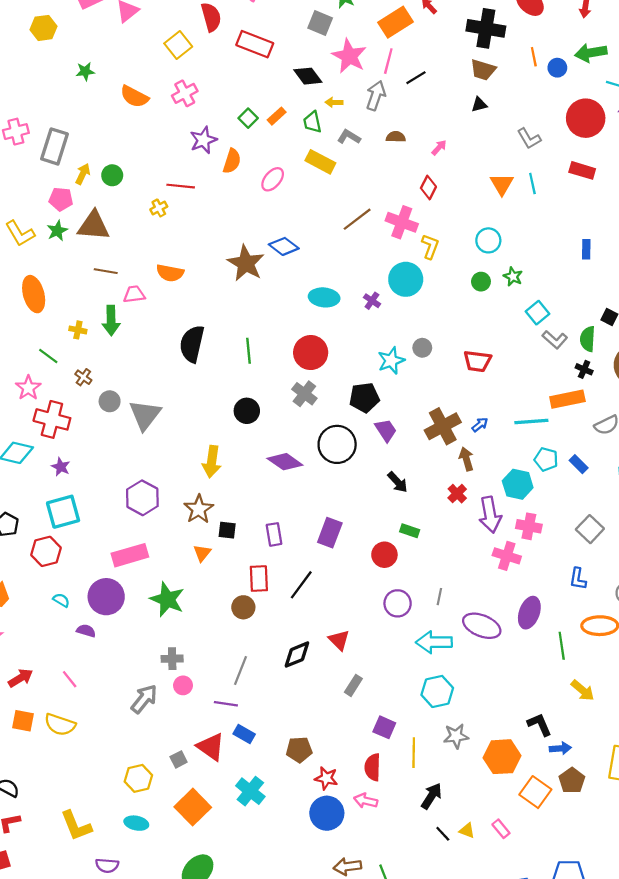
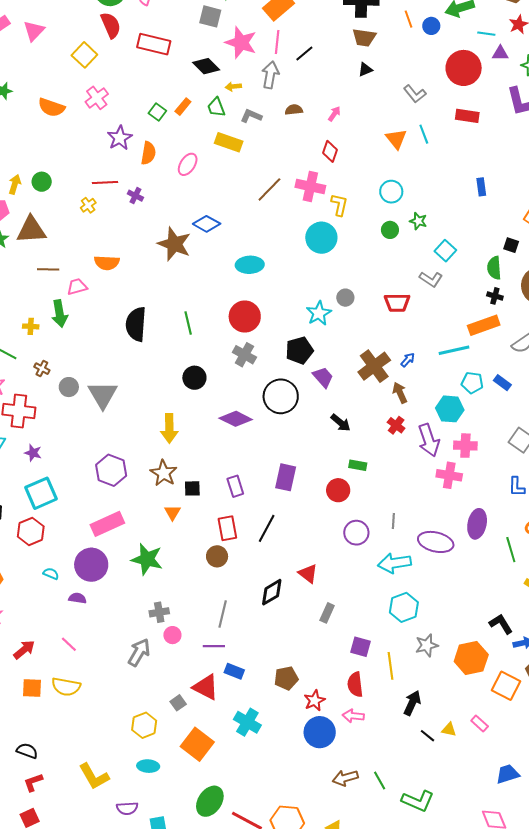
purple cross: (372, 301) -> (135, 196), moved
gray L-shape: (555, 340) -> (431, 279), moved
red star: (326, 778) -> (315, 701), turned -30

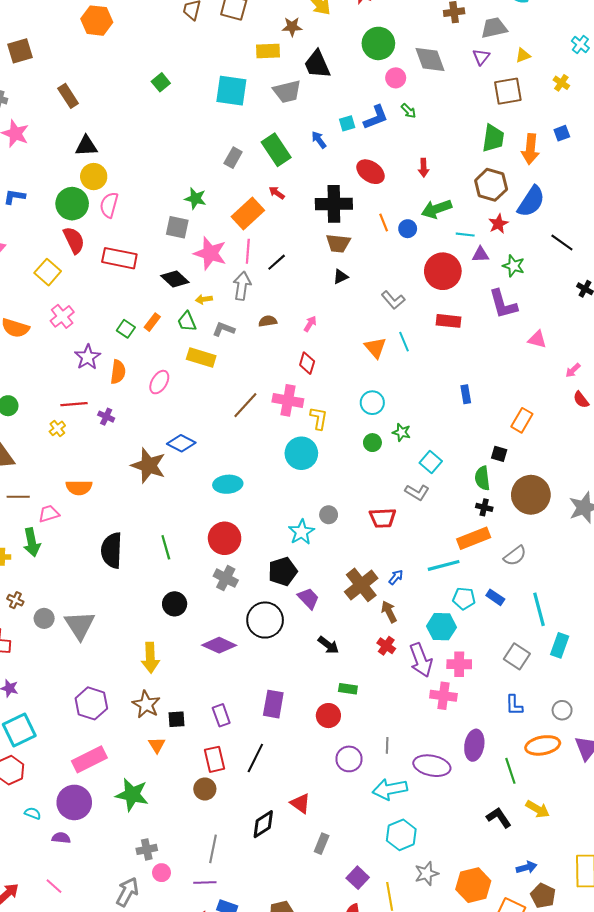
black L-shape: (501, 624) -> (499, 818), moved
purple square: (361, 647) -> (358, 878), turned 30

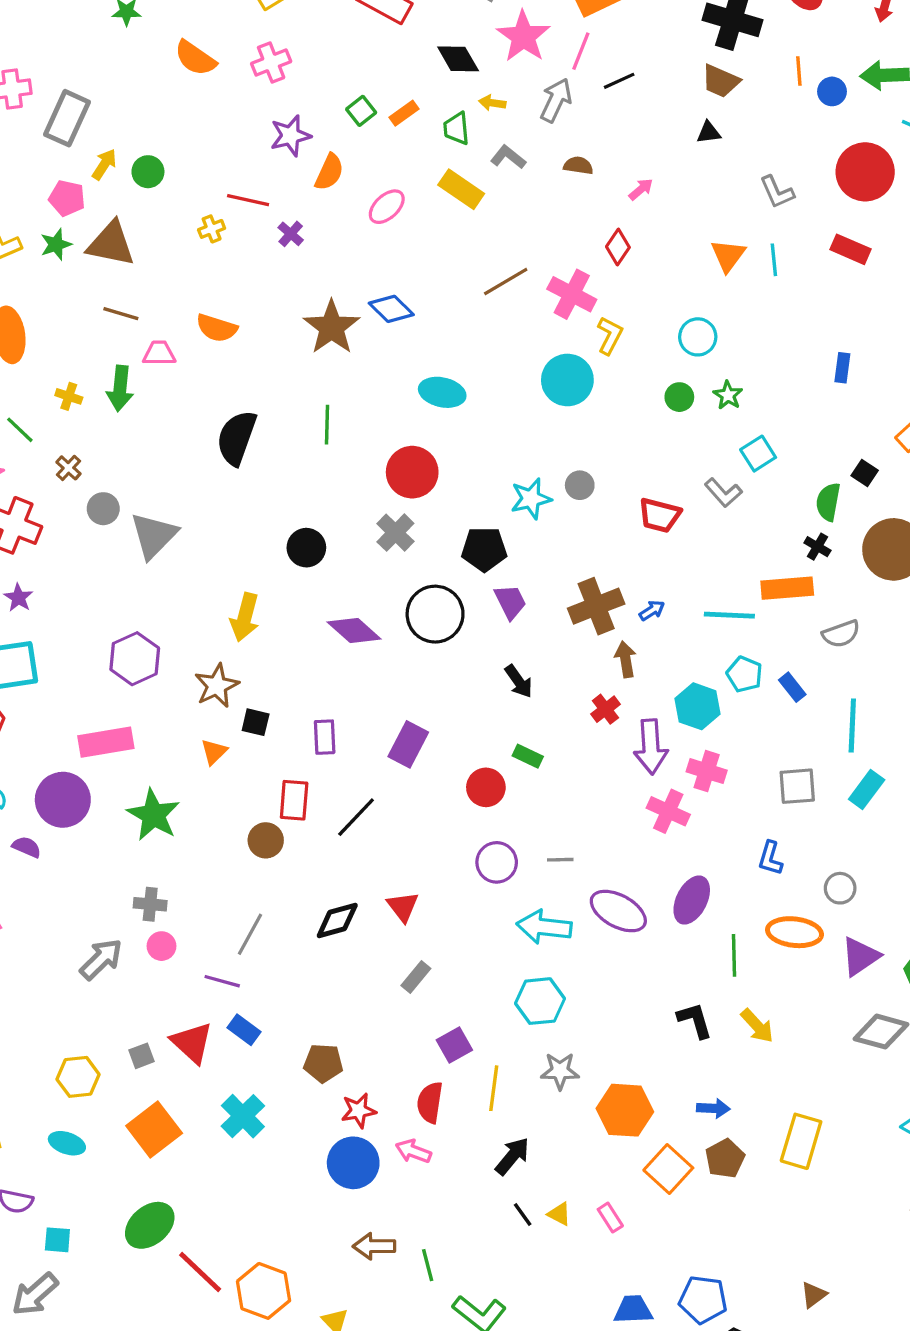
green line: (166, 547) -> (327, 425), moved
gray square: (517, 656) -> (797, 786), turned 35
gray line: (387, 745) -> (560, 860), turned 70

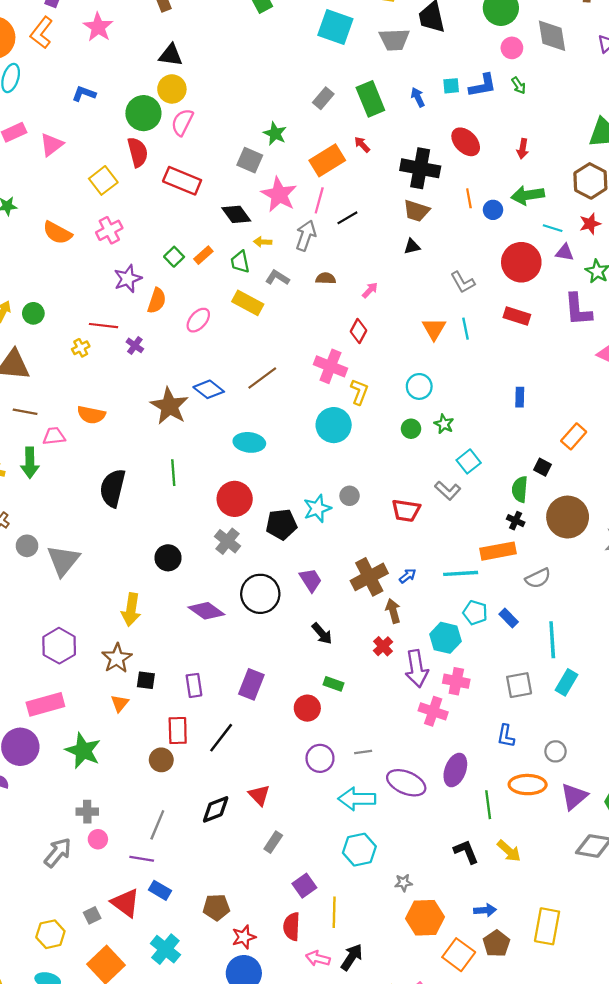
brown line: (506, 281) -> (262, 378), moved
black pentagon: (484, 549) -> (281, 524), moved
gray star: (560, 1071) -> (403, 883), moved, size x0.7
pink arrow: (413, 1151) -> (318, 958), moved

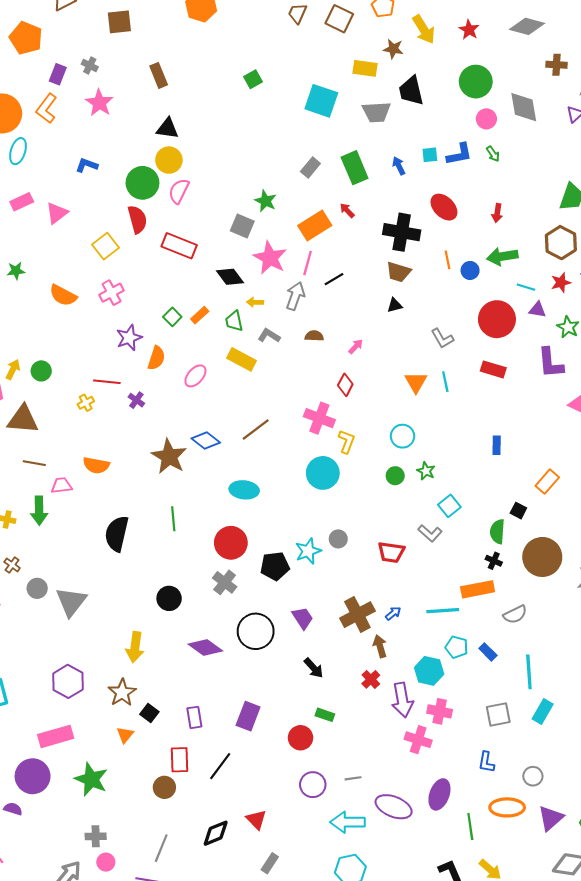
black square: (146, 680) -> (149, 713), turned 30

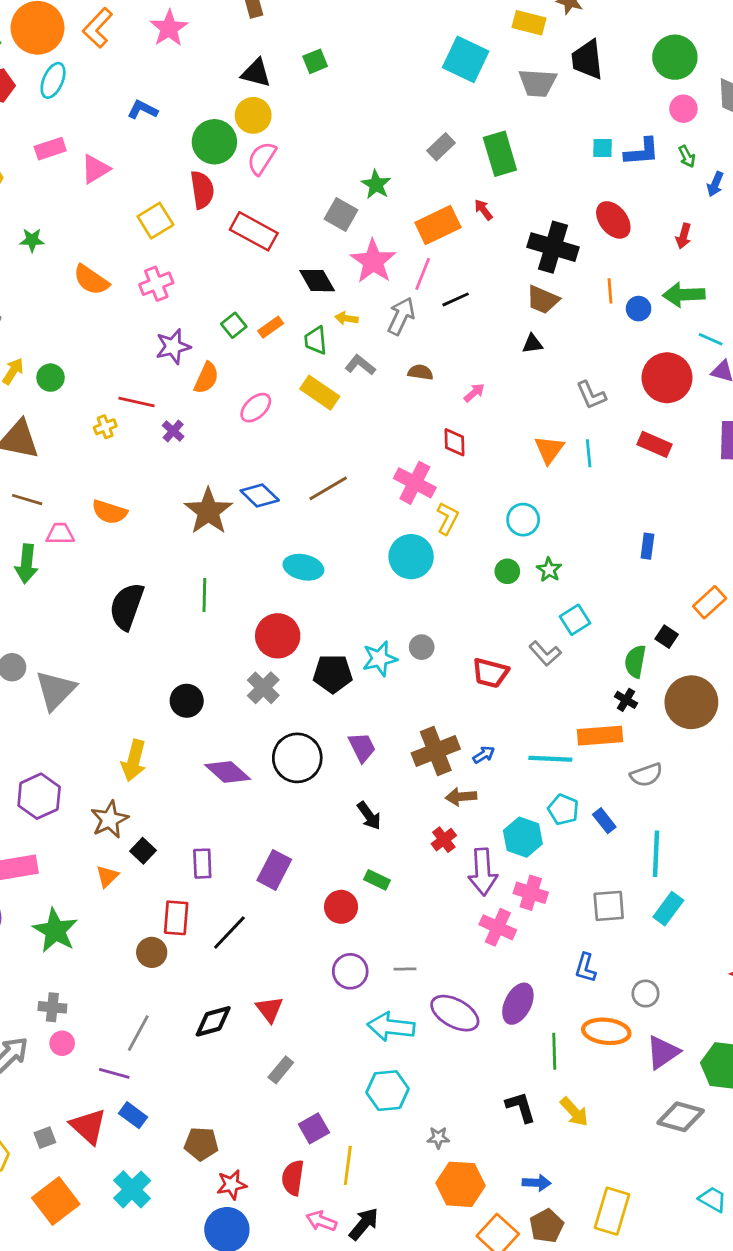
green square: (253, 79) -> (315, 61), moved
blue arrow: (399, 166) -> (715, 184), moved, turned -138
red diamond: (345, 385) -> (455, 442), turned -35
brown arrow: (380, 646) -> (461, 797), turned -85

